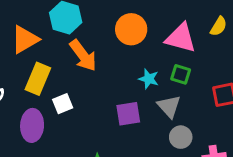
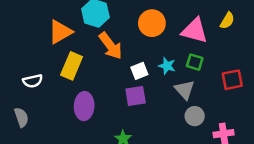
white square: (63, 104) -> (139, 71), moved
purple square: (128, 114) -> (136, 96), moved
purple ellipse: (32, 125) -> (84, 106), moved

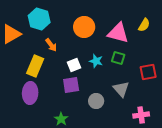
orange arrow: (111, 46) -> (51, 45), size x0.6
yellow rectangle: (72, 66) -> (35, 66), moved
gray triangle: (185, 90) -> (121, 89), moved
gray circle: (195, 116) -> (96, 101), moved

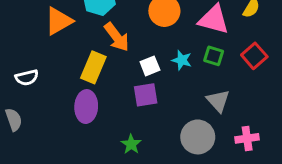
orange arrow: (51, 45) -> (117, 37), size x1.5
red square: (148, 72) -> (254, 56), moved, turned -30
gray circle: (96, 101) -> (198, 137), moved, size x1.5

